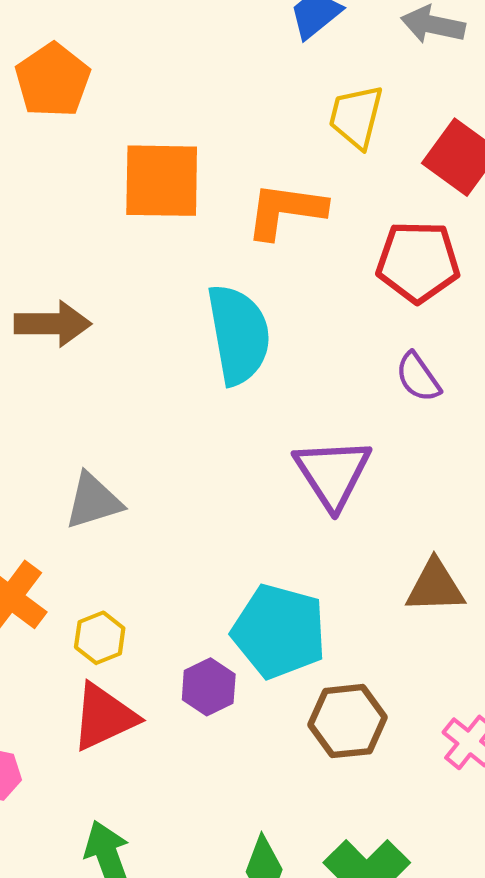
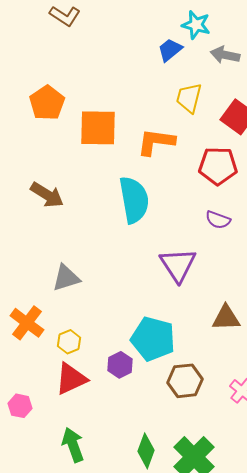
orange pentagon: (53, 80) -> (47, 103), moved
brown arrow: (53, 324) -> (47, 195), turned 32
purple semicircle: (418, 377) -> (218, 220), turned -35

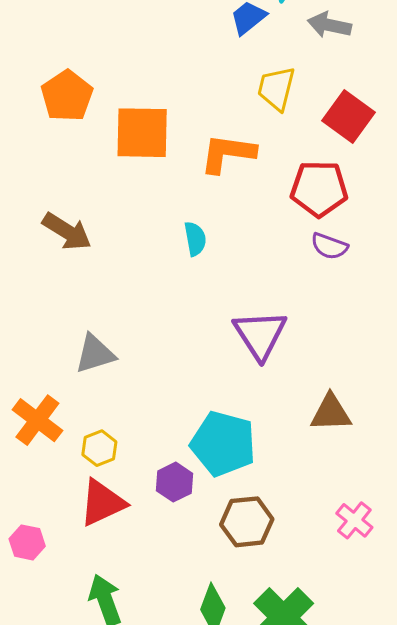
cyan semicircle: (134, 200) -> (195, 239), size x0.5
purple semicircle: (218, 220) -> (329, 246), moved
brown hexagon: (185, 381) -> (247, 522), moved

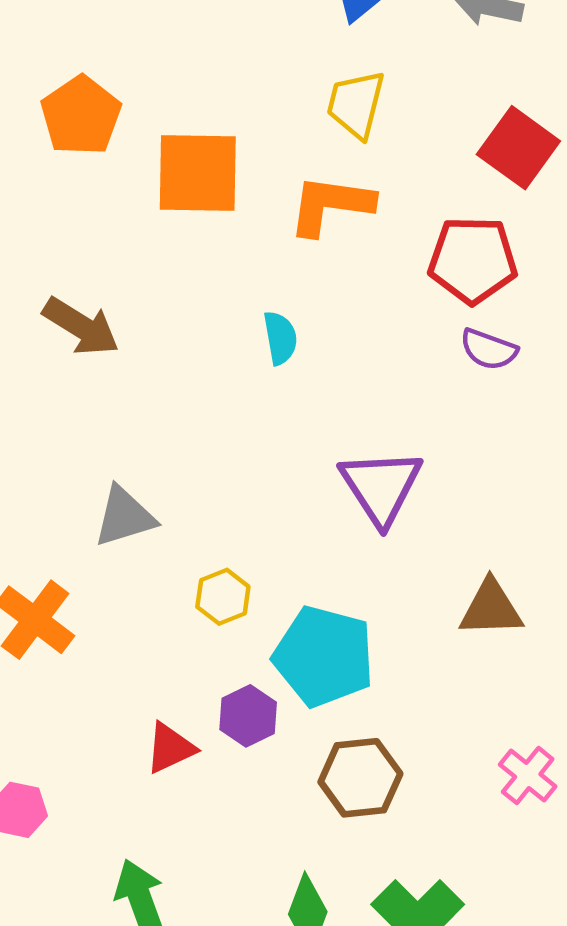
yellow trapezoid: (276, 88) -> (356, 104), moved
yellow hexagon: (99, 448) -> (223, 597), moved
red triangle: (102, 503) -> (170, 748), moved, size x0.7

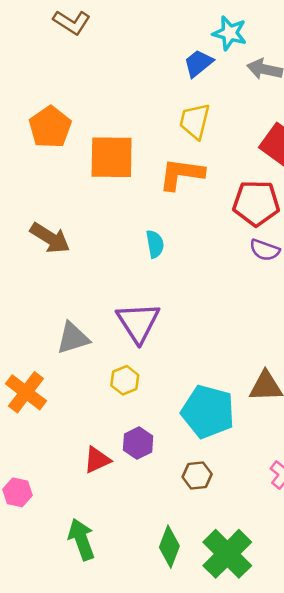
purple triangle: (381, 487) -> (138, 322), moved
cyan pentagon: (324, 656) -> (208, 412), moved
brown hexagon: (360, 778) -> (197, 475), size x0.7

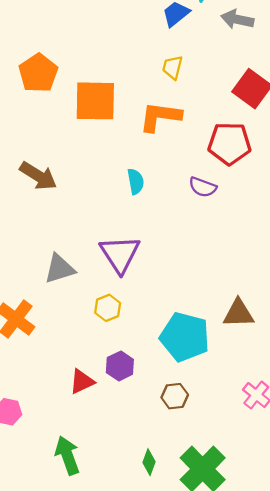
yellow trapezoid: (195, 121) -> (172, 67), size x0.7
purple semicircle: (265, 250) -> (203, 187), moved
green diamond: (169, 547) -> (149, 462), size x0.7

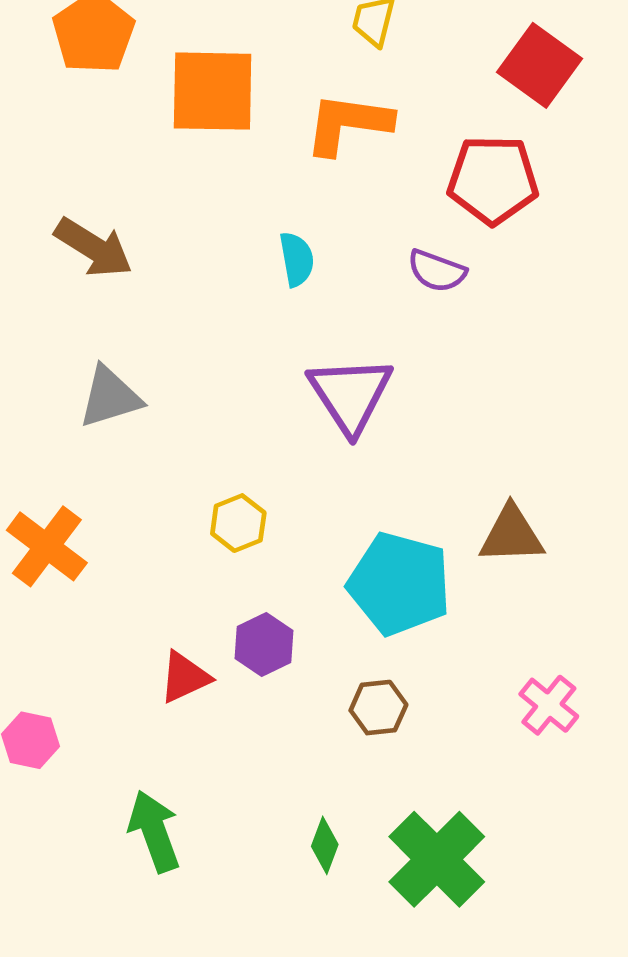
purple triangle: (120, 254) -> (350, 395), moved
gray triangle: (60, 269) -> (110, 397), moved

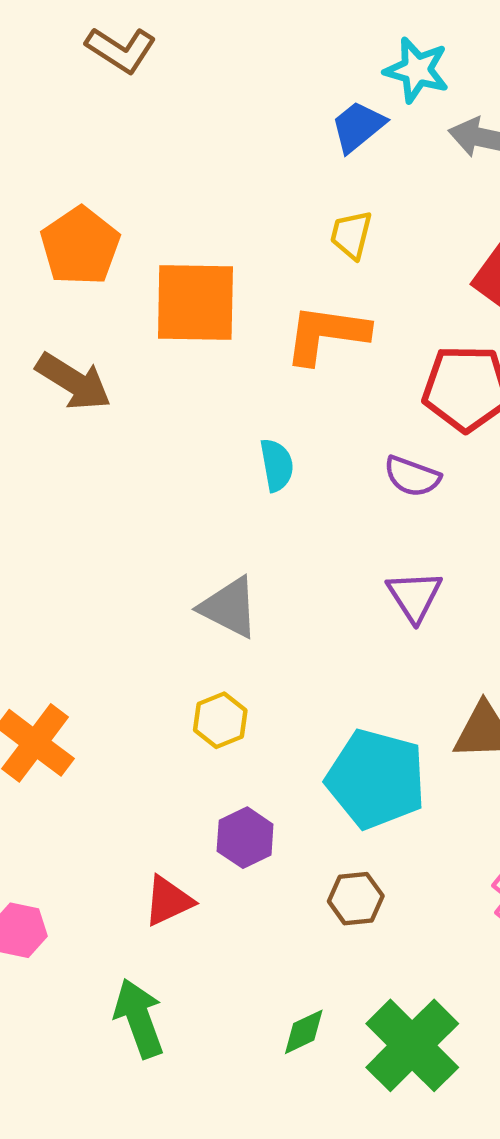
brown arrow: (94, 248) -> (73, 382), moved
purple triangle: (350, 395) -> (414, 596), moved, size x0.7
gray triangle: (110, 397) -> (229, 607), moved, turned 44
red triangle: (185, 677) -> (168, 901), moved
green diamond: (325, 845) -> (304, 1032), turned 44

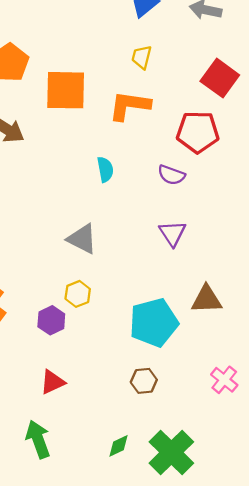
cyan pentagon: (376, 779) -> (154, 323), turned -30
purple hexagon: (245, 838) -> (51, 320), moved

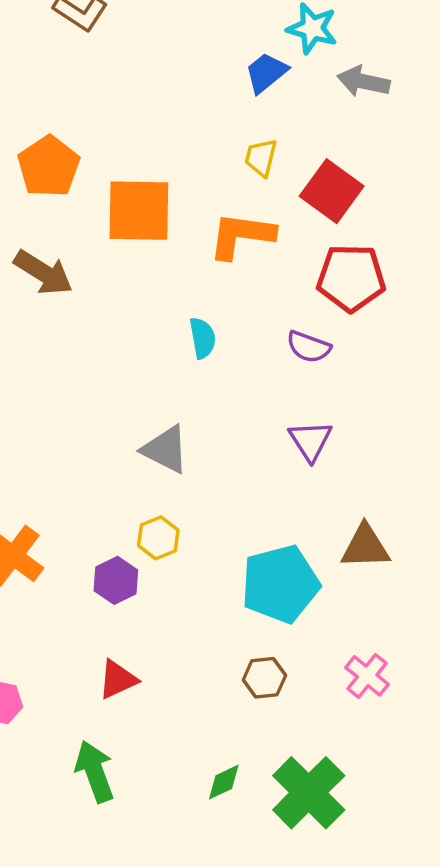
red square: (220, 78) -> (332, 191), moved
pink cross: (224, 380) -> (367, 676), moved

